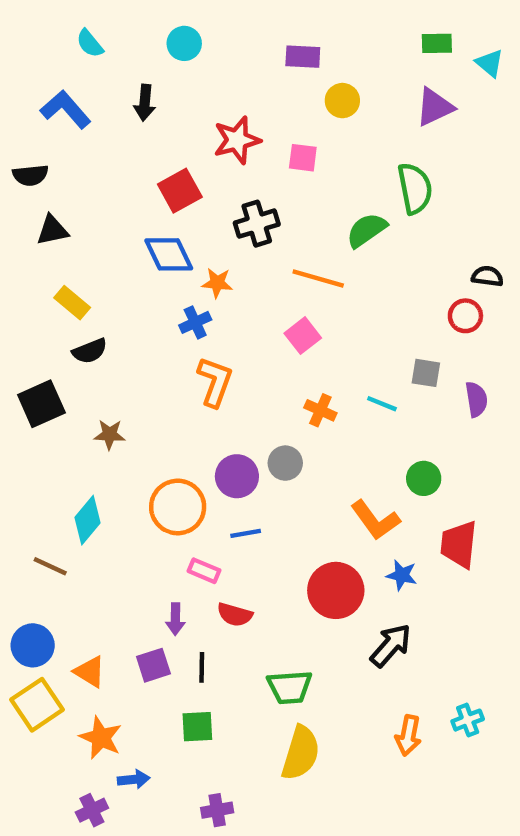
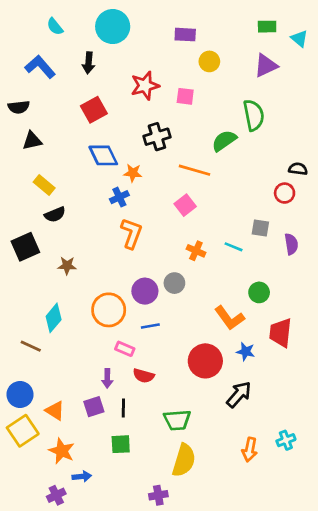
cyan circle: (184, 43) -> (113, 27), size x1.6
red square: (180, 191) -> (94, 110), moved
purple cross: (217, 810) -> (158, 495), moved

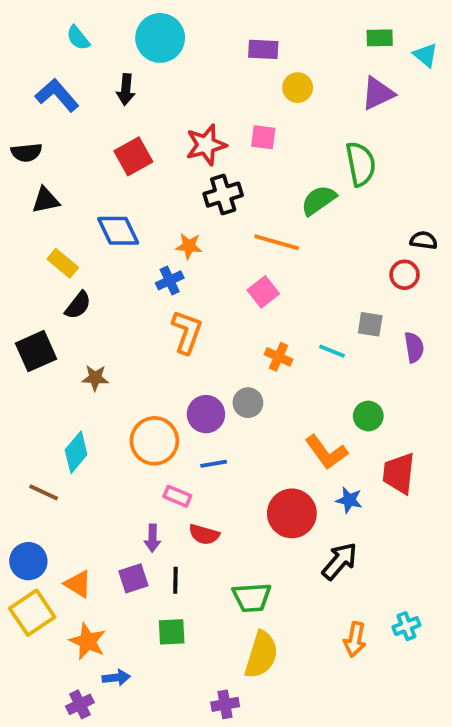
red star: (145, 86) -> (206, 145), moved
blue diamond: (103, 155) -> (118, 231), moved
black semicircle: (55, 215) -> (78, 305), turned -30

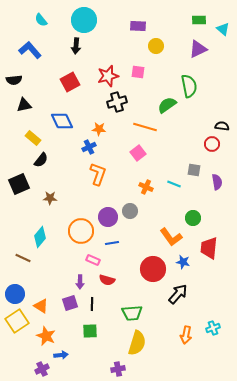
black arrow: (126, 89) -> (76, 46), moved

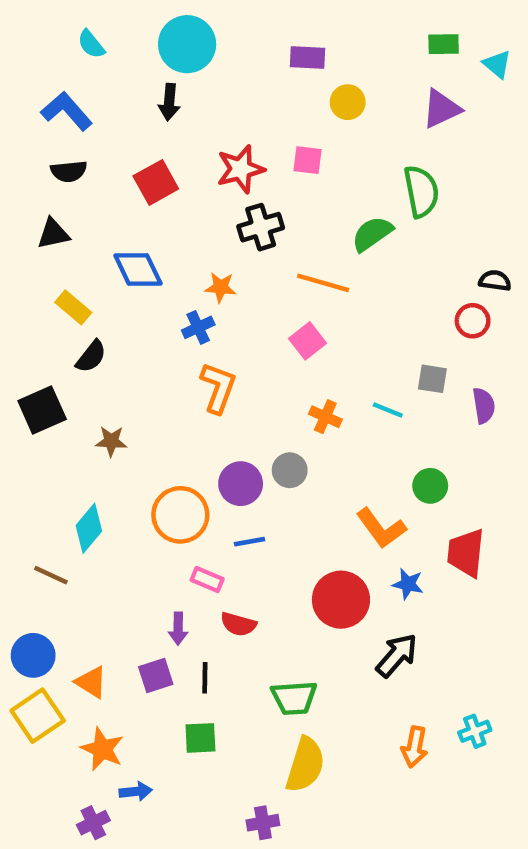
black semicircle: (14, 80) -> (69, 171), moved

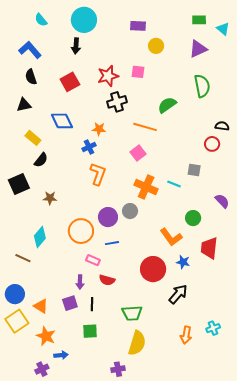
black semicircle: (69, 171) -> (31, 77), turned 77
green semicircle: (421, 191) -> (202, 86), moved
purple semicircle: (484, 406) -> (222, 201), moved, turned -35
orange cross: (325, 417) -> (146, 187), size x1.6

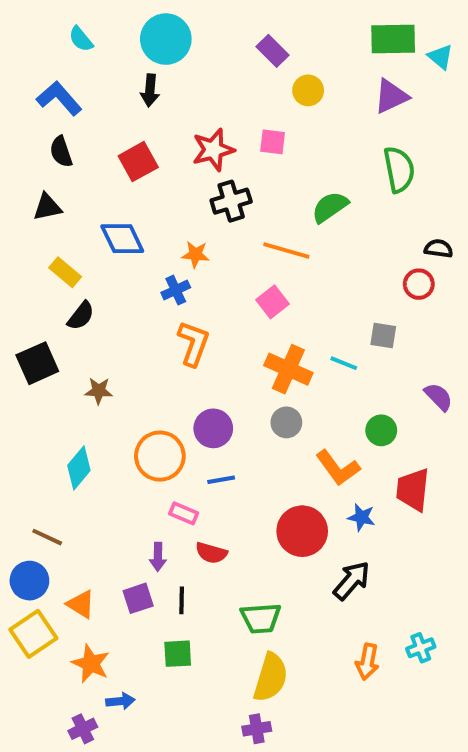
green rectangle: (199, 20) -> (393, 39), size x1.6
purple rectangle: (138, 26) -> (273, 51), turned 42
gray circle: (130, 211) -> (286, 422), moved
brown line: (23, 258) -> (47, 537), moved
purple cross: (118, 369) -> (257, 729), moved

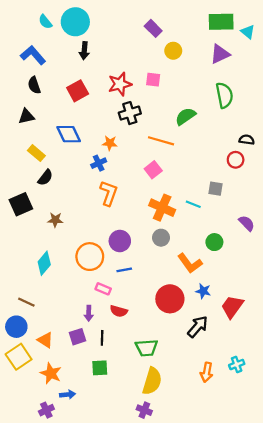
cyan circle: (166, 39) -> (75, 22), moved
red trapezoid: (413, 490) -> (232, 307), moved, turned 30
purple cross: (257, 729) -> (144, 410), turned 32

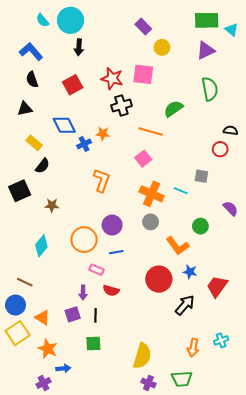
pink square: (153, 80) -> (143, 74), size x1.5
red star: (120, 84) -> (112, 79), turned 30
blue cross: (99, 163) -> (84, 144), moved
green trapezoid: (147, 348) -> (182, 379), moved
purple cross: (144, 410) -> (148, 383), moved

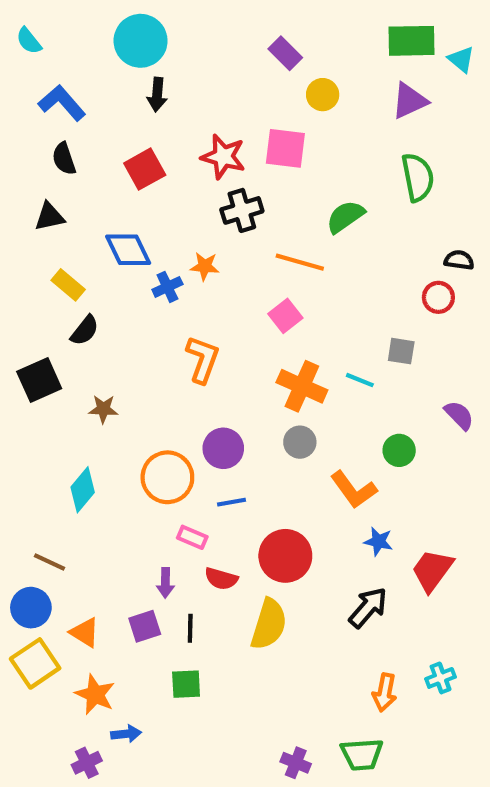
cyan semicircle: (42, 20) -> (29, 41), moved
red circle: (159, 279) -> (285, 556), moved
yellow semicircle: (142, 356) -> (269, 624), moved

